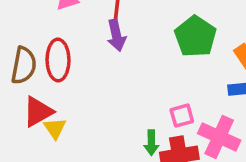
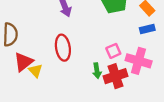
red ellipse: (58, 60) -> (63, 48), moved

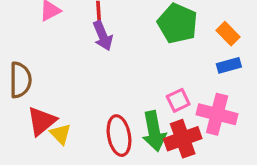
red ellipse: (63, 48) -> (119, 136), moved
green arrow: (97, 71) -> (154, 131), size x1.6

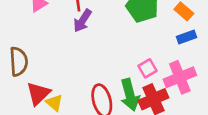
purple arrow: (103, 36) -> (83, 21), turned 60
pink cross: (217, 114) -> (180, 77), turned -32

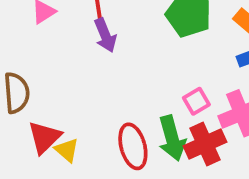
purple arrow: (83, 21) -> (105, 35), turned -55

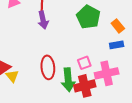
red ellipse: (133, 146) -> (48, 67), moved

